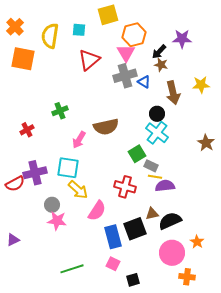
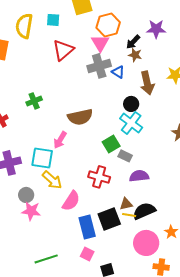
pink arrow: (79, 140) -> (60, 140), moved
yellow line: (155, 177) -> (129, 215), moved

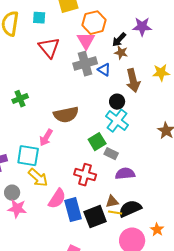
red triangle: (63, 50) -> (49, 48), turned -30
blue rectangle: (87, 227) -> (73, 210), moved

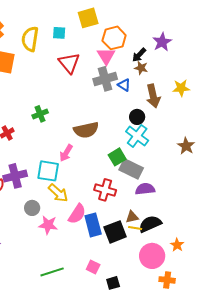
purple star: (142, 27) -> (162, 42), turned -30
gray rectangle: (111, 154) -> (131, 169), size x1.6
pink star: (17, 209) -> (48, 225), moved

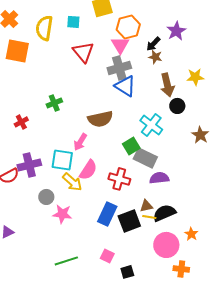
blue triangle: (124, 85) -> (125, 86), moved, size x1.6
black circle: (137, 117) -> (177, 106), moved
pink semicircle: (77, 214) -> (88, 170), moved
blue rectangle: (93, 225) -> (107, 214), turned 40

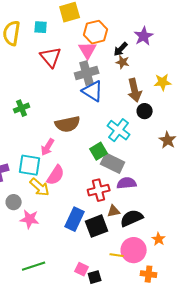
red cross: (119, 179) -> (99, 190), moved, turned -30
yellow line: (149, 217) -> (117, 255), moved
pink square: (107, 256) -> (82, 269), moved

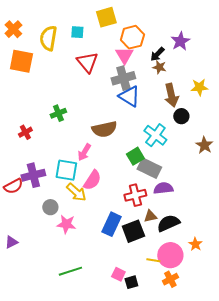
orange cross: (149, 274) -> (170, 279), moved, turned -35

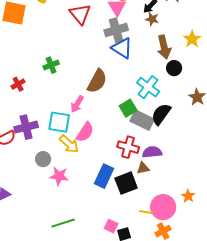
yellow star: (199, 87) -> (192, 39), turned -30
brown semicircle: (104, 129) -> (97, 81), turned -50
purple semicircle: (163, 188) -> (152, 152), moved
red cross: (135, 195) -> (128, 147), turned 30
black semicircle: (168, 223) -> (161, 114), moved, turned -30

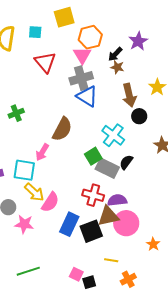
black semicircle: (161, 114) -> (126, 162), size x0.7
pink semicircle: (85, 132) -> (50, 202), moved
brown triangle: (143, 168) -> (108, 216), size x1.6
pink circle: (163, 207) -> (126, 223), moved

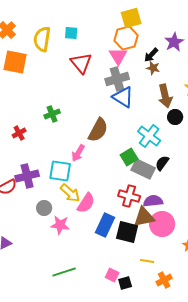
yellow square: (64, 17) -> (131, 18), moved
black square: (91, 231) -> (127, 232), turned 35

